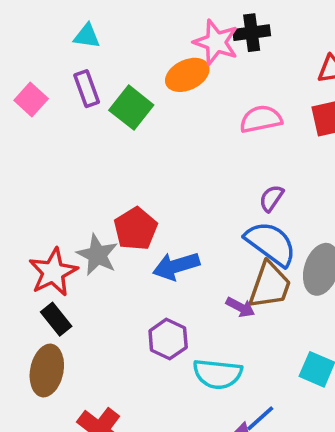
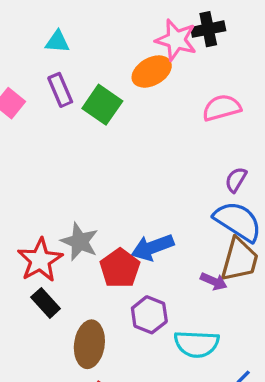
red pentagon: (136, 229) -> (120, 268), moved
brown ellipse: (47, 370) -> (89, 344), moved

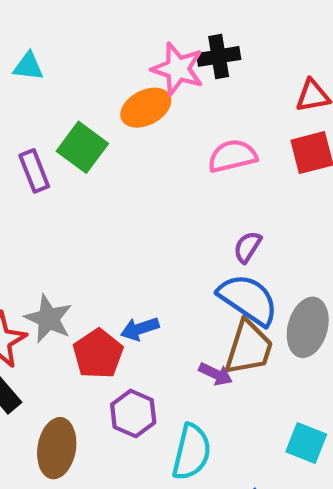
purple rectangle: (60, 90) -> (34, 171), moved
blue arrow: (152, 247) -> (140, 329), size x0.7
cyan semicircle: (197, 344) -> (192, 452), turned -81

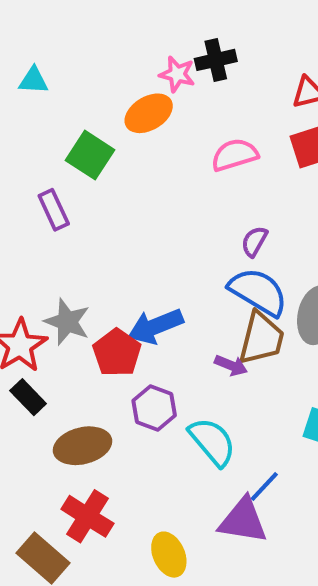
pink star: (178, 69) -> (177, 74), size x0.7
purple rectangle: (34, 171) -> (54, 210), moved
blue arrow: (140, 329) -> (156, 326), size x1.5
brown ellipse: (57, 448) -> (83, 446), turned 70
cyan semicircle: (192, 452) -> (212, 442), turned -50

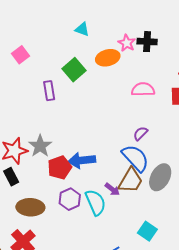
cyan triangle: (33, 80) -> (82, 29), moved
cyan semicircle: (212, 442) -> (96, 202), moved

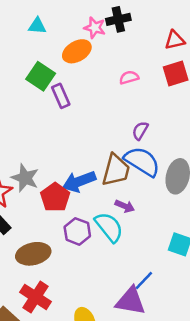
pink semicircle: (143, 89) -> (129, 78), size x0.7
purple rectangle: (49, 91) -> (61, 96), moved
brown trapezoid: (131, 181) -> (116, 170), moved

